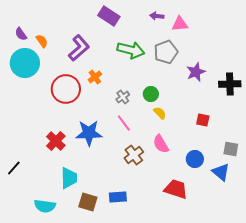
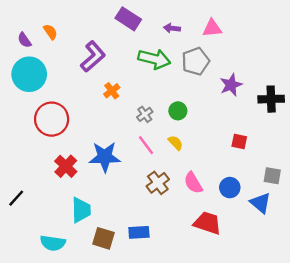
purple arrow: (157, 16) -> (172, 28), moved
orange semicircle: (42, 41) -> (50, 32), moved
red circle: (66, 89) -> (52, 119), moved
yellow semicircle: (160, 113) -> (176, 143), moved
pink semicircle: (161, 144) -> (193, 183), moved

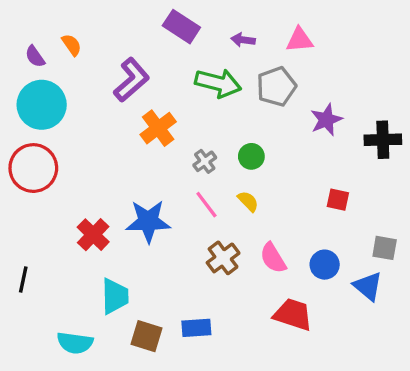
orange cross: (112, 91) -> (158, 128), size x1.5
red circle: (52, 119) -> (33, 168), moved
black line: (16, 198) -> (23, 280), turned -30

